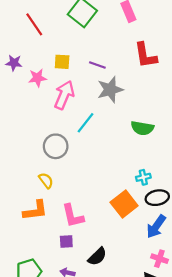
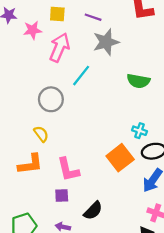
cyan cross: (143, 177) -> (140, 131), turned 32

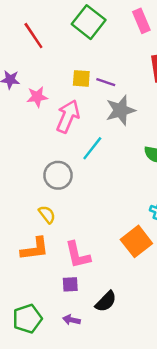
yellow square: (57, 14) -> (81, 78), moved

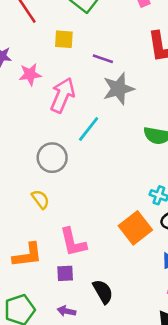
yellow square: (81, 78) -> (64, 39), moved
orange L-shape: (35, 249) -> (27, 255), moved
black semicircle: (106, 301) -> (103, 292), turned -75

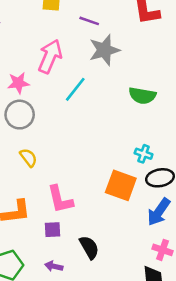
pink star: (30, 74) -> (18, 83), moved
gray circle: (52, 158) -> (20, 115), moved
orange square: (135, 228) -> (121, 185), turned -32

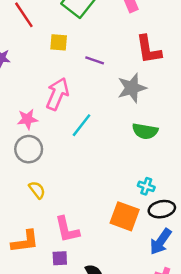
gray star: (104, 50) -> (132, 88), moved

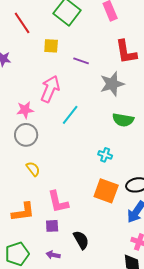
cyan cross: (146, 186) -> (105, 155), moved

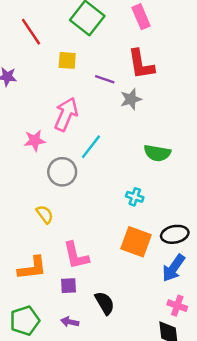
red L-shape: (126, 52) -> (141, 64), moved
gray star: (112, 84) -> (131, 99), moved, size x0.7
gray circle: (26, 135) -> (62, 172), moved

